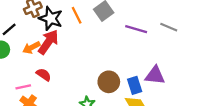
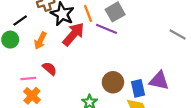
purple line: (136, 29) -> (107, 29), moved
red arrow: (48, 42) -> (73, 34), moved
orange arrow: (31, 48) -> (40, 41), turned -42

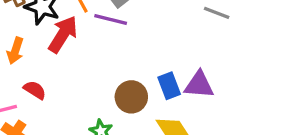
blue rectangle: (138, 88) -> (169, 86), moved

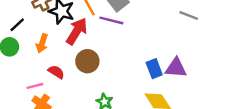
brown circle: (131, 97) -> (87, 61), moved

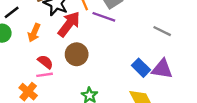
gray line: (189, 15) -> (162, 31), moved
blue rectangle: (154, 69) -> (141, 68), turned -30
pink line: (35, 86) -> (45, 75), moved

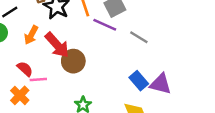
red arrow: (69, 24) -> (57, 45), moved, turned 96
gray line: (162, 31) -> (139, 37), moved
red semicircle: (45, 62) -> (25, 69), moved

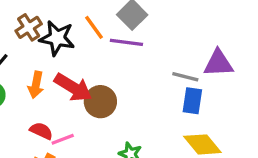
gray line: (139, 37) -> (185, 77), moved
blue rectangle: (139, 81) -> (192, 101), turned 66
purple triangle: (161, 84) -> (218, 63), moved

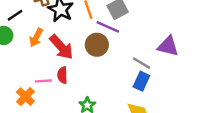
purple triangle: (218, 63) -> (168, 46), moved
brown circle: (100, 102) -> (97, 45), moved
red semicircle: (41, 131) -> (62, 75), moved, turned -133

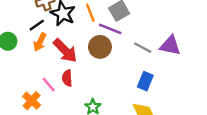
black line: (15, 15) -> (37, 25), moved
gray line: (142, 63) -> (143, 48), moved
pink line: (43, 81) -> (49, 85), turned 56

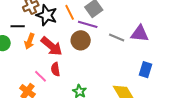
black line: (37, 25) -> (18, 26), moved, turned 40
blue rectangle: (145, 81) -> (145, 70), moved

